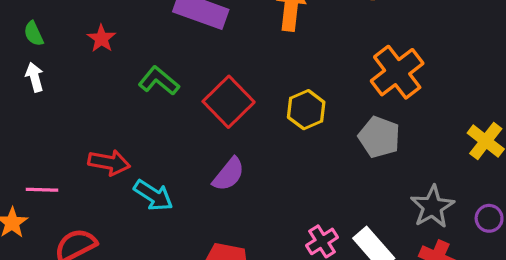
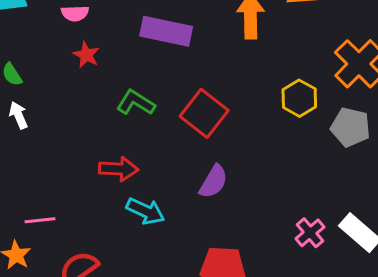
red star: (101, 39) -> (86, 55), moved
yellow hexagon: (306, 110) -> (299, 98), moved
red arrow: (109, 162) -> (119, 169), moved

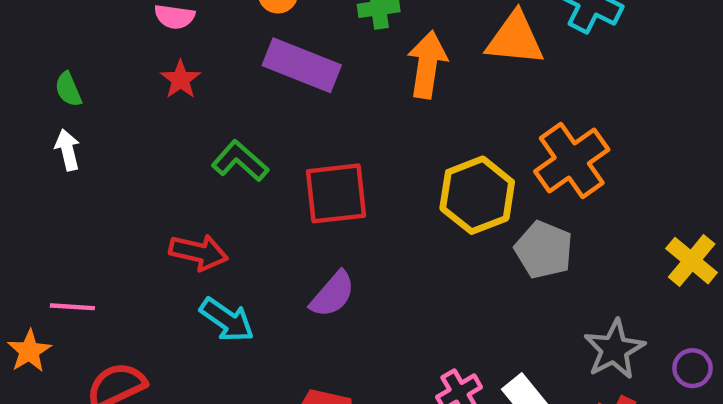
yellow hexagon: (299, 98) -> (477, 195), size x1.4
red square: (204, 113) -> (336, 193), turned 36

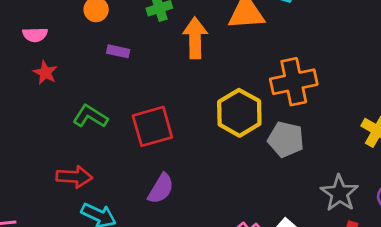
purple rectangle: (302, 65) -> (118, 51), size x0.5
orange cross: (572, 160) -> (294, 82), turned 33

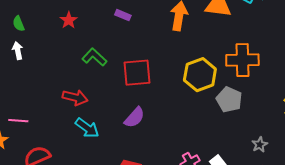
gray star: (339, 193) -> (260, 145), size x0.6

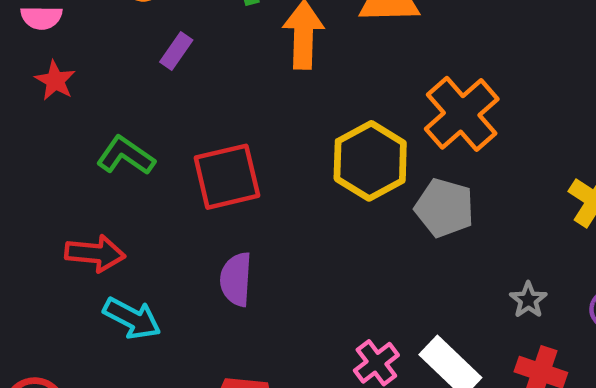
purple rectangle: (123, 15) -> (176, 51), turned -70
orange cross: (242, 60) -> (462, 114), turned -32
purple semicircle: (134, 117) -> (236, 279), turned 150

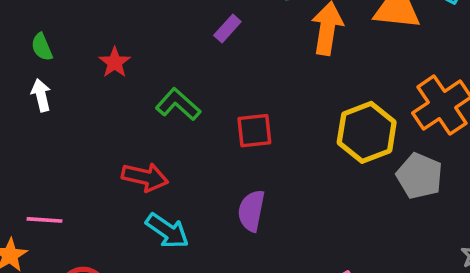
red star: (55, 81) -> (115, 62), moved
red square: (227, 177) -> (254, 131), size x0.7

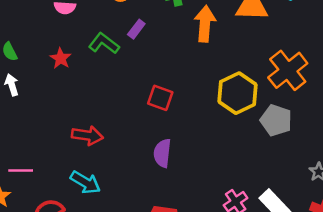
green L-shape: (178, 104) -> (104, 43), moved
red square: (254, 131) -> (160, 98), turned 30
cyan arrow: (167, 231) -> (85, 182), moved

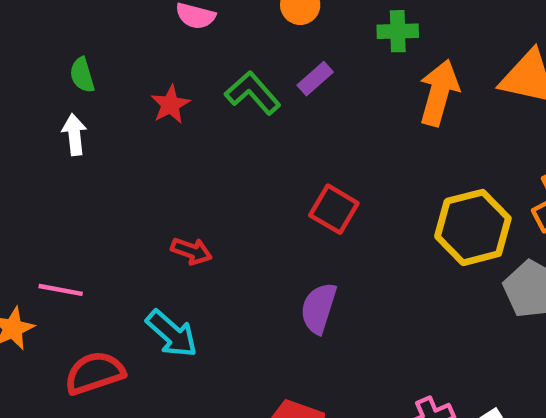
red arrow: (87, 136) -> (191, 251), size x0.7

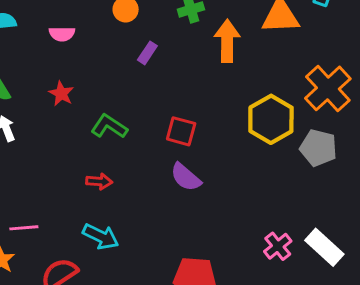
green L-shape: (253, 93) -> (109, 126), moved
purple semicircle: (319, 308) -> (186, 177), moved, turned -52

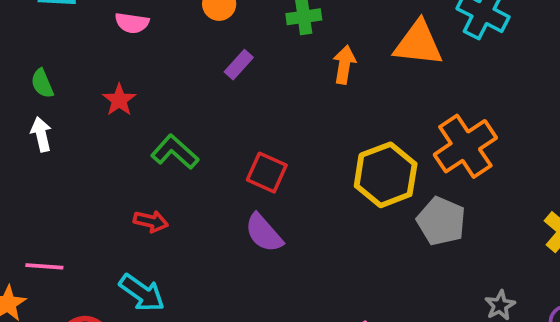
orange arrow: (227, 41) -> (344, 65), size x0.7

